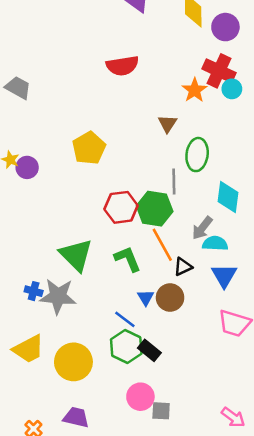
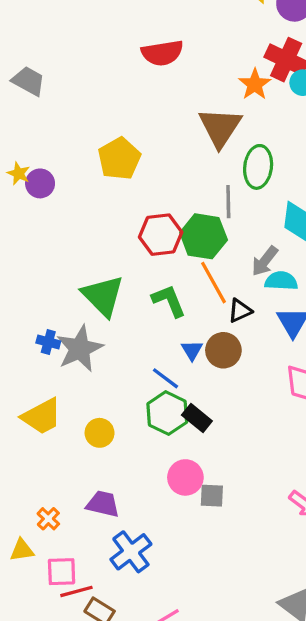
brown triangle: (167, 124) -> (220, 127), size x1.8
gray star: (58, 296) -> (80, 349), turned -30
yellow circle: (73, 362) -> (100, 433), size x0.6

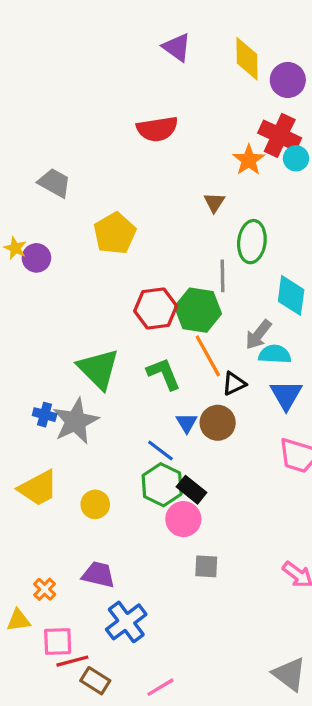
gray trapezoid: (28, 81) -> (54, 183), moved
brown triangle: (220, 127) -> (214, 202), size x0.5
pink circle: (185, 477) -> (183, 519), moved

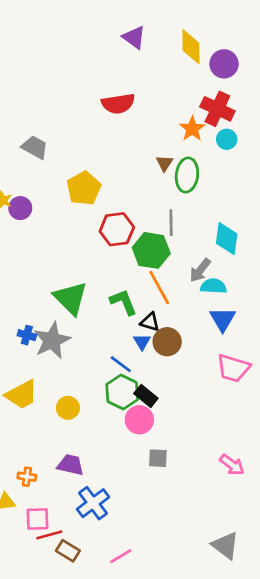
cyan circle: (296, 158) -> (227, 139), moved
green ellipse: (252, 242) -> (187, 175), moved
red hexagon: (156, 309) -> (117, 229), moved
black triangle: (234, 384) -> (150, 322), moved, turned 42
orange cross: (45, 589) -> (27, 477), turned -36

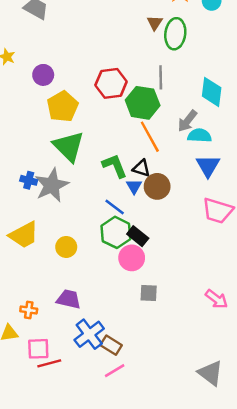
yellow pentagon: (84, 188) -> (63, 106), moved
purple circle: (20, 208) -> (43, 75), moved
green L-shape: (123, 302) -> (115, 166), moved
brown rectangle: (68, 551) -> (111, 345), moved
pink line: (121, 556) -> (115, 371), moved

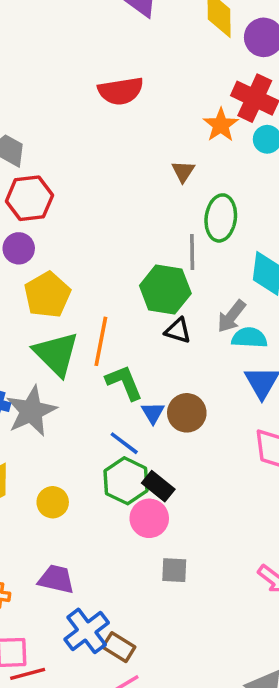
green ellipse: (175, 34) -> (221, 218), moved
red hexagon: (111, 83) -> (29, 198), moved
orange line: (150, 137) -> (101, 341), moved, turned 40
black triangle: (141, 168) -> (178, 331), moved

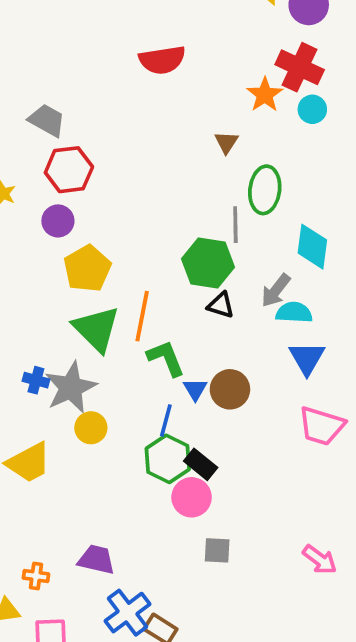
blue line: (124, 443) -> (166, 420), turned 68
yellow circle: (53, 502) -> (91, 428), moved

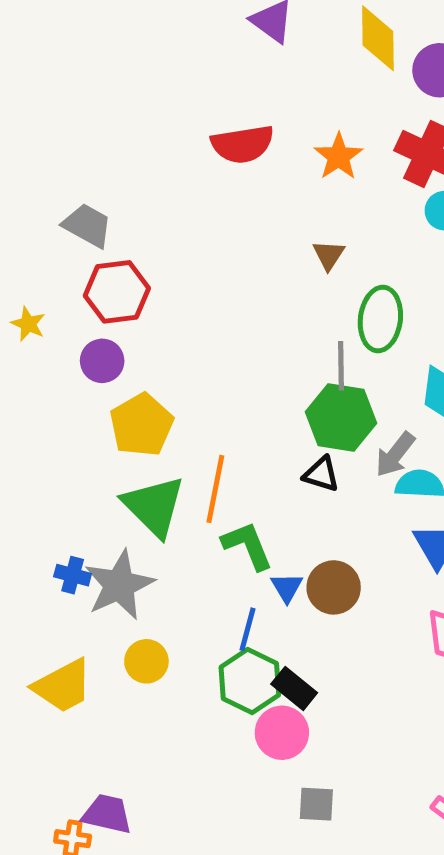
orange star: (265, 95) -> (339, 156), moved
green hexagon: (208, 263) -> (341, 418), moved
yellow circle: (91, 428) -> (146, 661), moved
purple trapezoid: (96, 560) -> (107, 814), moved

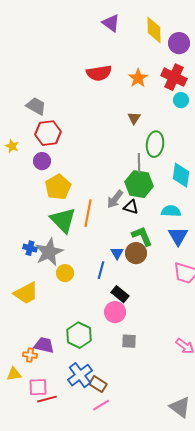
gray arrow: (395, 454) -> (115, 199), moved
green L-shape: (247, 546) -> (142, 236), moved
yellow circle: (146, 661) -> (65, 273), moved
green hexagon: (250, 681) -> (79, 335), moved

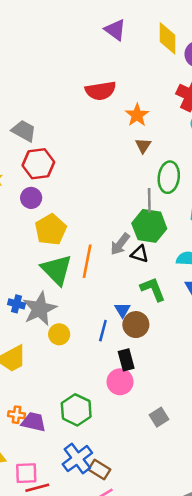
orange star: (138, 78) -> (137, 115), moved
brown circle: (136, 253) -> (136, 325), moved
black rectangle: (120, 294) -> (126, 360), turned 36
gray square: (129, 341) -> (159, 417), moved, turned -35
orange cross: (30, 355) -> (17, 415), moved

